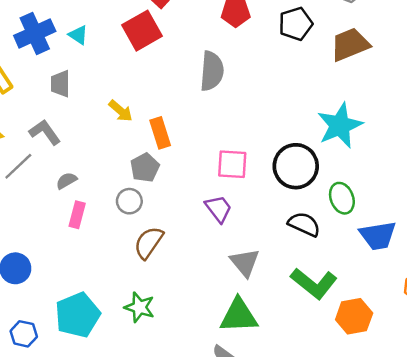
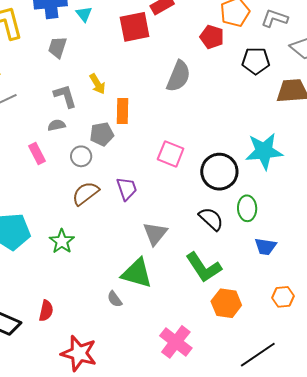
gray L-shape: (45, 132) -> (65, 96), moved
gray semicircle: (66, 181) -> (57, 125), moved
purple trapezoid: (219, 209) -> (127, 189), moved
pink rectangle: (77, 215) -> (37, 154), turned -60
blue trapezoid: (378, 236) -> (265, 247), size x0.7

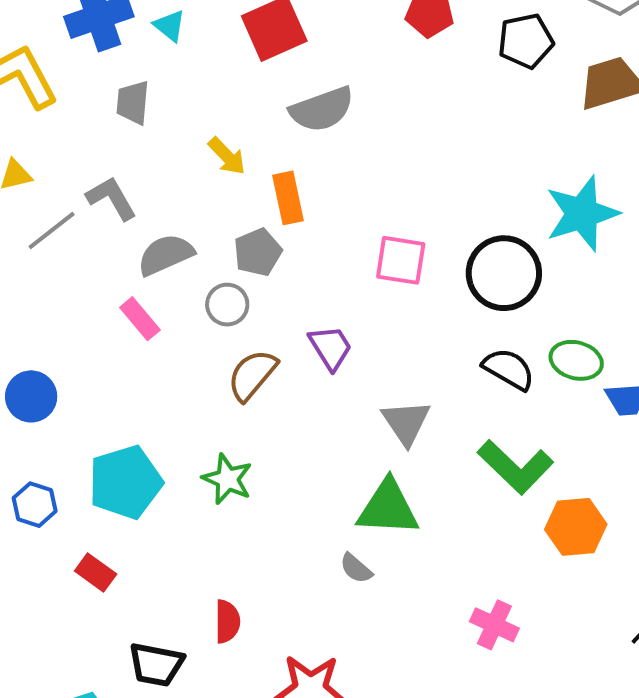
gray semicircle: (178, 76) -> (322, 109), moved, turned 60
gray L-shape: (65, 96) -> (111, 198), moved
gray semicircle: (57, 125) -> (166, 255), size x1.6
green ellipse: (247, 208) -> (576, 360), moved, turned -60
pink cross: (176, 342) -> (494, 625), size x0.7

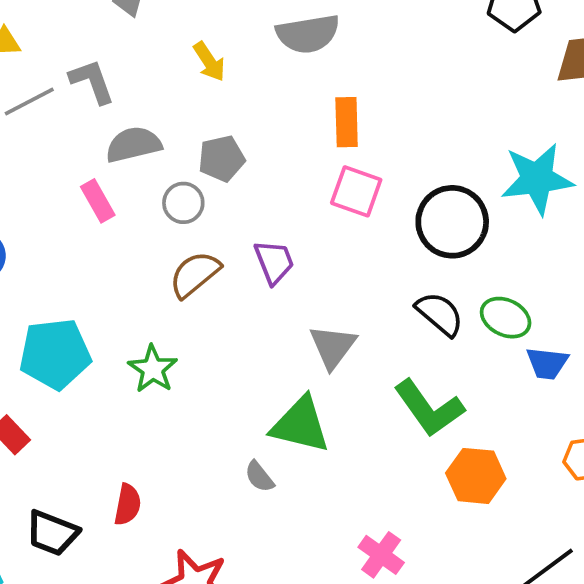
orange rectangle: (288, 198) -> (347, 122), moved

